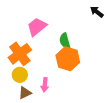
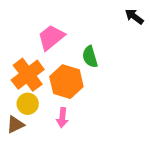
orange hexagon: (68, 59) -> (66, 82), moved
brown triangle: (25, 93) -> (15, 125), moved

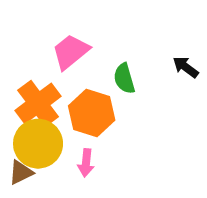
black arrow: (134, 17) -> (185, 67), moved
yellow circle: (28, 104) -> (38, 144), size x1.6

